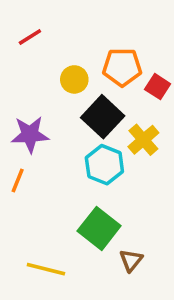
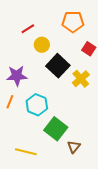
red line: (30, 37) -> (28, 29), moved
orange pentagon: (122, 67) -> (73, 22), moved
cyan hexagon: (104, 165) -> (37, 105), moved

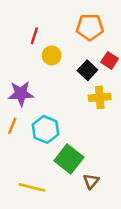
red line: (28, 29) -> (34, 36), turned -40
black square: (58, 66) -> (87, 70), moved, size x0.7
yellow cross: (81, 79) -> (100, 97), turned 36

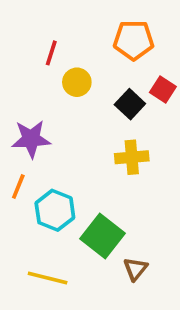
yellow cross: (100, 97) -> (132, 157), moved
cyan hexagon: (45, 129) -> (55, 210), moved

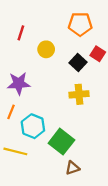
red line: (51, 53) -> (21, 33), moved
brown triangle: (135, 269) -> (72, 168), moved, turned 32
yellow line: (48, 278) -> (15, 151), moved

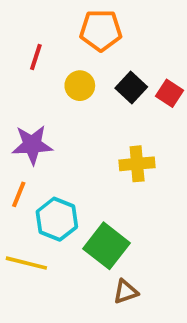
orange pentagon: (80, 24) -> (101, 30), moved
black square: (78, 63) -> (131, 88), moved

